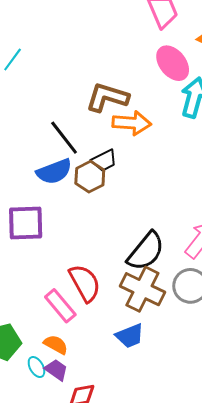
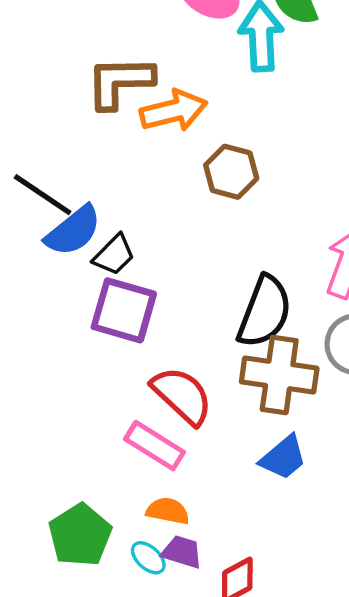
black line: (64, 138) -> (43, 195), moved
black trapezoid: (104, 160) -> (114, 255), moved
brown hexagon: (90, 177) -> (231, 172), moved
purple square: (26, 223) -> (124, 310), moved, turned 36

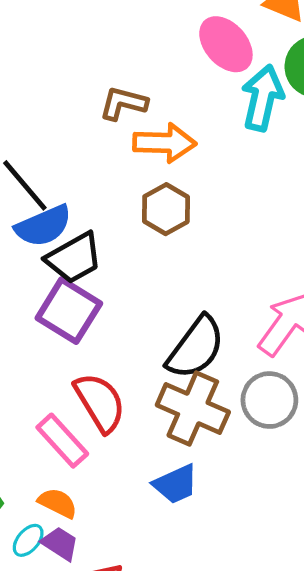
brown L-shape: (120, 82) -> (123, 103), size x0.7
brown hexagon: (231, 172) -> (166, 209), moved
black trapezoid: (114, 255) -> (74, 258), size x1.4
cyan ellipse: (148, 558) -> (28, 540), turned 72

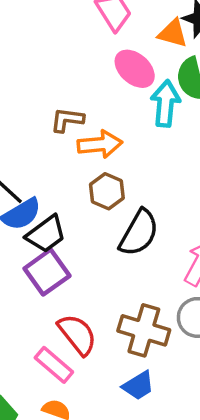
purple square: (69, 311) -> (47, 272), turned 30
black semicircle: (196, 348) -> (139, 233), moved

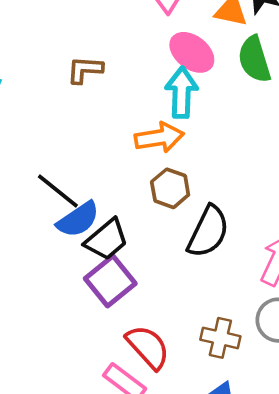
cyan arrow: (165, 104) -> (182, 92), moved
brown L-shape: (67, 120) -> (85, 70), moved
brown cross: (144, 330) -> (220, 338), size x0.7

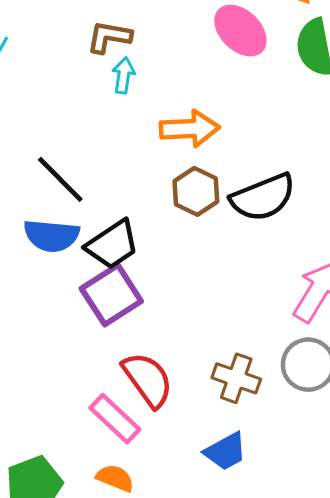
cyan arrow: (182, 92) -> (124, 75), moved, size x0.6
blue semicircle: (78, 219) -> (52, 236), moved, turned 33
black semicircle: (208, 232) -> (263, 197), moved, turned 36

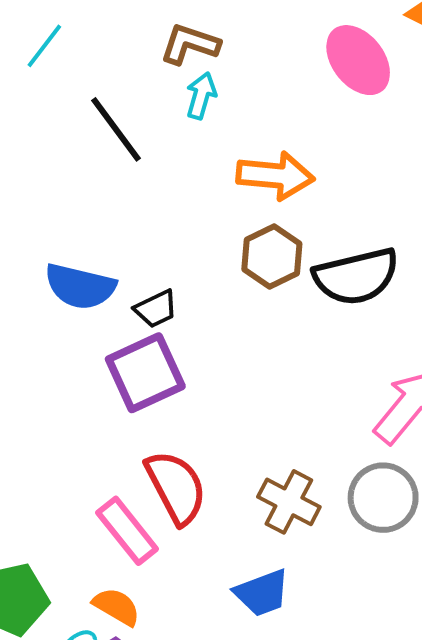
black line: (60, 179) -> (116, 129), moved
black trapezoid: (112, 245) -> (156, 309), size x0.6

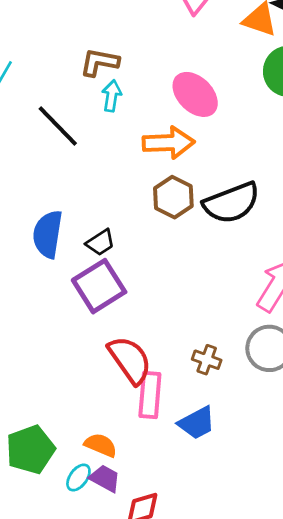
pink ellipse: (358, 60) -> (195, 94), moved
blue semicircle: (80, 286) -> (48, 234), turned 93
brown cross: (289, 502) -> (207, 360), size x0.7
pink rectangle: (127, 531) -> (150, 395), moved, turned 51

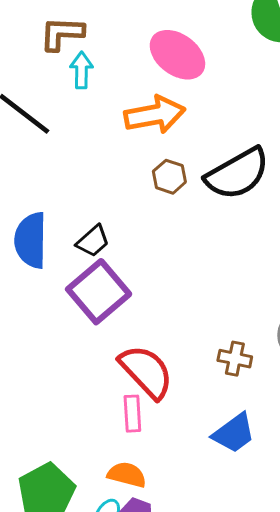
brown hexagon: (173, 197) -> (169, 177), size x0.7
pink rectangle: (150, 395) -> (132, 414), moved, size x0.7

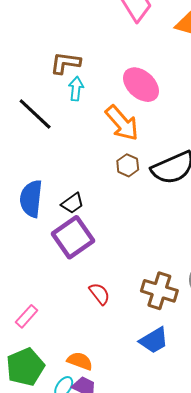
orange arrow: (155, 115) -> (122, 123), turned 54
brown cross: (235, 359) -> (159, 291), size x1.6
red semicircle: (146, 372) -> (100, 294), size x0.6
pink rectangle: (132, 414) -> (27, 316), moved, turned 40

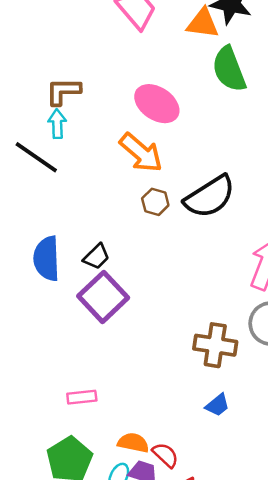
cyan arrow: (76, 89) -> (57, 124), moved
red semicircle: (100, 294) -> (165, 455), moved
pink rectangle: (27, 316) -> (82, 397), moved, turned 50
blue trapezoid: (154, 340) -> (217, 405), size x0.7

